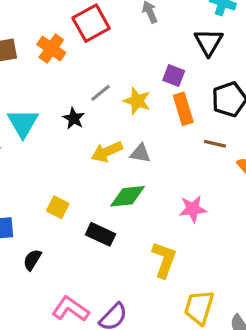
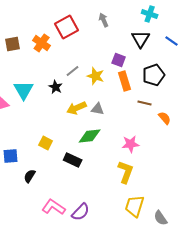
yellow L-shape: (164, 260) -> (126, 172), moved

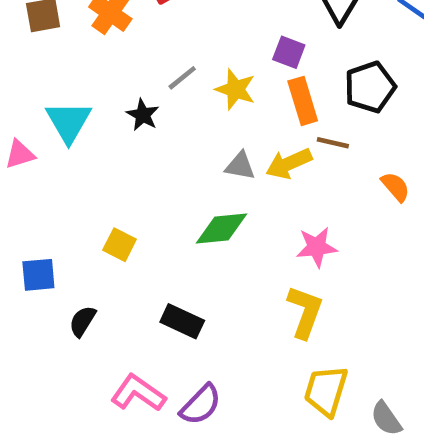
brown line: (145, 103) -> (333, 143), moved
yellow arrow: (77, 108) -> (289, 164), moved
black rectangle: (73, 160) -> (182, 321), moved

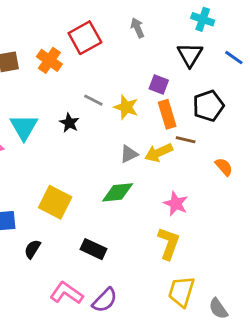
gray line: (182, 78) -> (93, 100), turned 66
gray triangle: (240, 166) -> (129, 154), turned -36
yellow square: (120, 245) -> (55, 202), size x1.6
pink star: (317, 247) -> (176, 204), turned 30

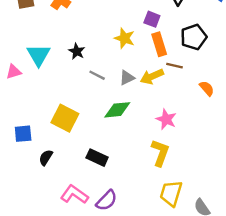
gray line: (93, 100) -> (97, 75), moved

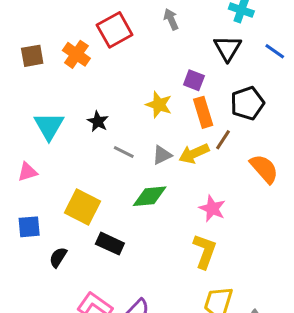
brown line: (175, 66) -> (223, 140), turned -70
pink triangle: (14, 72) -> (28, 172), moved
orange semicircle: (207, 88) -> (264, 169), size x1.5
black rectangle: (97, 158) -> (110, 244), moved

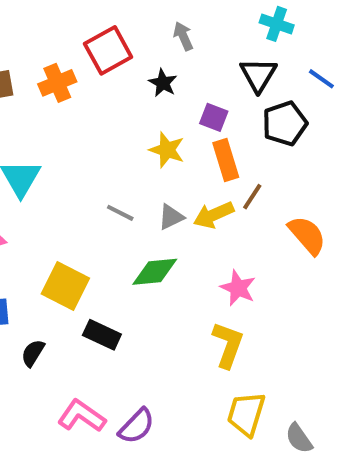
orange cross: (76, 54) -> (57, 83), turned 32
black pentagon: (247, 103) -> (285, 123), moved
black star: (98, 121) -> (163, 83), moved

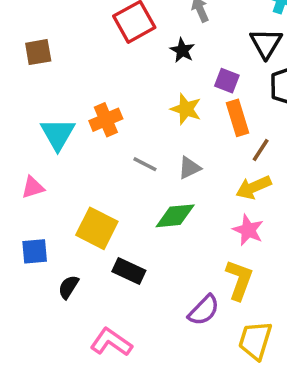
orange cross: (57, 83) -> (106, 120), moved
yellow arrow: (214, 215) -> (253, 187), moved
purple semicircle: (136, 426) -> (204, 310), moved

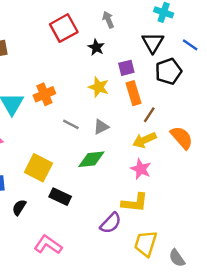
purple square: (227, 81) -> (126, 68), turned -35
yellow L-shape: (239, 280) -> (135, 203), turned 76

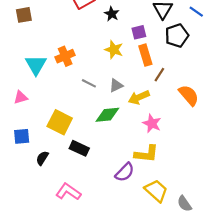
yellow arrow: (144, 140) -> (139, 97), moved
yellow trapezoid: (146, 244) -> (156, 191), turned 115

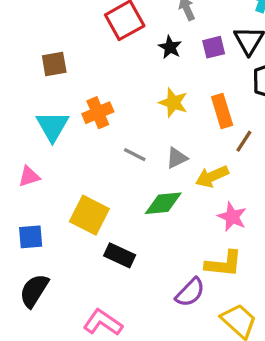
brown square: (24, 15) -> (54, 64), moved
purple square: (139, 32) -> (214, 47), moved
black semicircle: (42, 158) -> (34, 291), moved, size x1.5

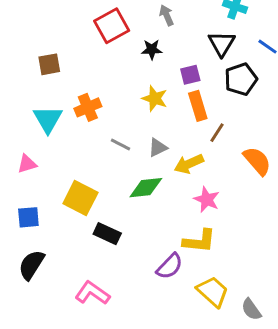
black star: (170, 47) -> (152, 49), turned -30
purple square: (214, 47) -> (190, 75), moved

